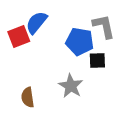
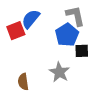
gray L-shape: (104, 26) -> (75, 16), moved
blue pentagon: (80, 42) -> (67, 35), turned 30

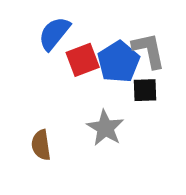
gray L-shape: (75, 16) -> (149, 50), moved
red square: (16, 31) -> (83, 60), moved

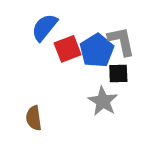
gray star: (105, 128) -> (103, 101), moved

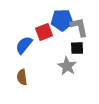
blue semicircle: (44, 27) -> (24, 45), moved
blue pentagon: (97, 50) -> (62, 20), moved, turned 30

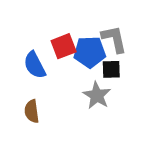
blue pentagon: (62, 20) -> (90, 52), moved
blue semicircle: (24, 45) -> (35, 65), turned -66

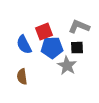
gray L-shape: (114, 39) -> (79, 27), turned -55
blue pentagon: (90, 52) -> (52, 48), moved

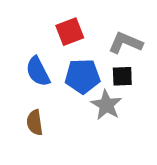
red square: (44, 32) -> (70, 32), moved

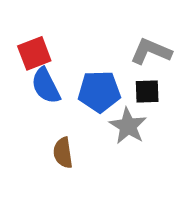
red square: (70, 32) -> (34, 53), moved
brown semicircle: (35, 122) -> (63, 153), moved

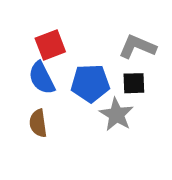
red square: (34, 53) -> (50, 45), moved
brown semicircle: (63, 153) -> (38, 123), moved

